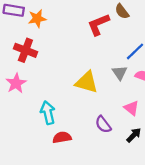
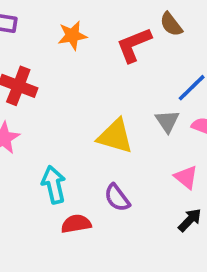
orange star: (37, 19) -> (72, 36), moved
purple semicircle: (103, 124) -> (117, 198), moved

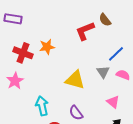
orange star: (72, 36) -> (47, 47), moved

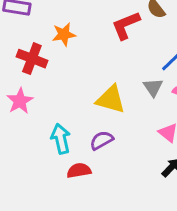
orange star: (47, 47) -> (64, 34), moved
purple semicircle: (76, 113) -> (102, 140), moved, turned 98

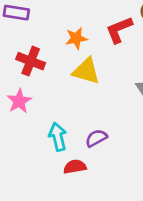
orange star: (64, 34) -> (76, 38), moved
yellow triangle: (111, 99) -> (86, 71), moved

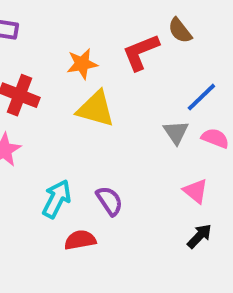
cyan arrow: (58, 137) -> (57, 199), turned 40
purple semicircle: (96, 138) -> (109, 201), turned 85

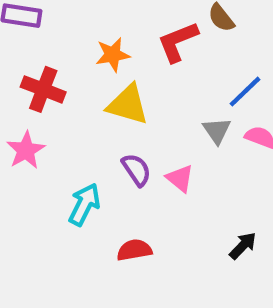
pink triangle: (196, 191) -> (180, 178), moved
purple semicircle: (109, 201) -> (136, 170), moved
red semicircle: (80, 240) -> (134, 250), moved

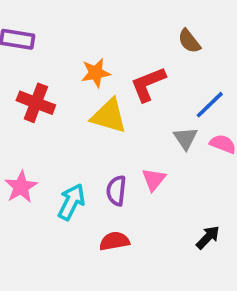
red L-shape: (178, 42) -> (148, 84), moved
pink star: (26, 150) -> (21, 187), moved
purple semicircle: (136, 170) -> (116, 191), moved, turned -140
pink triangle: (180, 178) -> (154, 179), turned 30

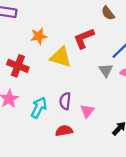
orange star: (96, 73) -> (39, 36), moved
red cross: (36, 103) -> (18, 66), moved
pink triangle: (154, 179) -> (87, 111), moved

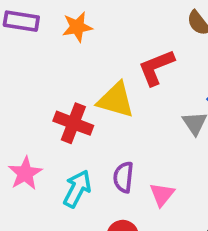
orange star: (39, 36) -> (77, 27), moved
red cross: (18, 66) -> (73, 123), moved

